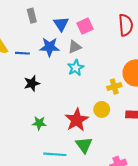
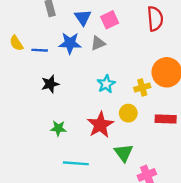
cyan star: (76, 68) -> (106, 84), moved
green triangle: (84, 145) -> (124, 153), moved

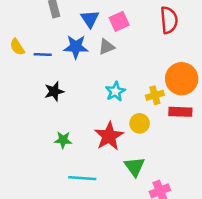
red rectangle: (166, 119) -> (180, 112), moved

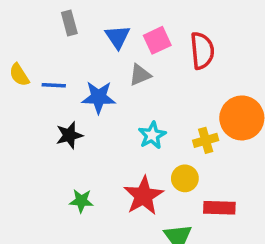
red semicircle: (169, 20) -> (202, 51), moved
blue star: (76, 47) -> (99, 97), moved
red rectangle: (180, 112) -> (219, 208), moved

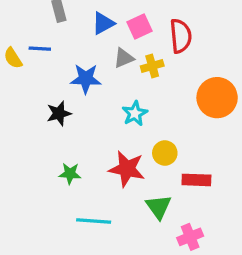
blue triangle: (118, 37) -> (103, 23), turned 35
blue line: (54, 85) -> (40, 49), moved
yellow cross: (206, 140) -> (152, 66), moved
red star: (143, 196) -> (127, 169), turned -30

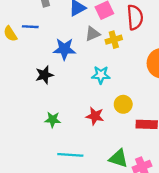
cyan star: (135, 113) -> (101, 75), turned 30
red star: (127, 169) -> (95, 116), size x0.7
green triangle: (158, 207) -> (118, 158), moved, turned -36

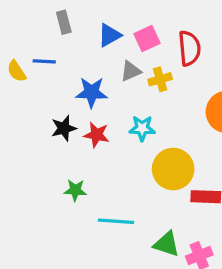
yellow circle: (123, 104) -> (173, 169), size x1.6
red star: (95, 116) -> (96, 135), moved
cyan line: (70, 155) -> (116, 221), moved

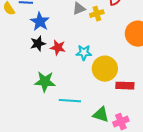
blue star: (92, 92) -> (40, 22), moved, turned 30
cyan star: (142, 128) -> (84, 53), moved
green star: (75, 190) -> (45, 82), size x1.5

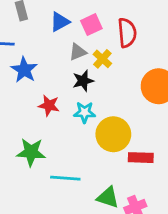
yellow cross: (97, 14) -> (102, 59), turned -32
black star: (38, 44) -> (83, 81), moved

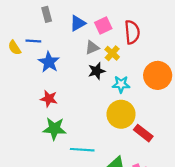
red star: (49, 105) -> (49, 99), moved
cyan star: (85, 112) -> (121, 84), moved
red rectangle: (141, 158) -> (143, 133), turned 36

